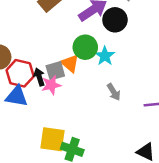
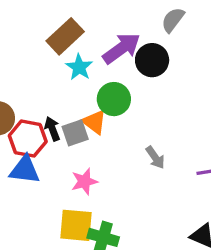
cyan star: (105, 56) -> (79, 67), moved
black arrow: (39, 77) -> (52, 129), moved
pink star: (51, 85) -> (84, 181), moved

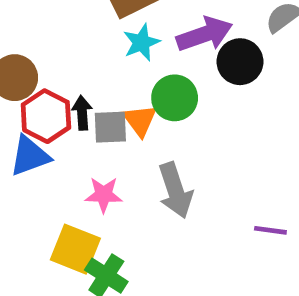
gray arrow: (155, 157) -> (175, 190), moved, size x1.6
blue triangle: (25, 170) -> (30, 156), turned -44

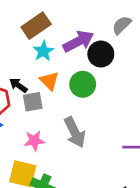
green circle: (175, 98) -> (83, 84), moved
black arrow: (82, 113) -> (18, 85), moved, turned -42
orange triangle: (140, 120) -> (49, 81), moved

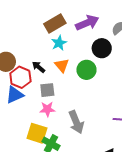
purple arrow: (78, 41) -> (87, 23), moved
gray square: (33, 102) -> (47, 90), moved
gray arrow: (75, 132) -> (76, 122), moved

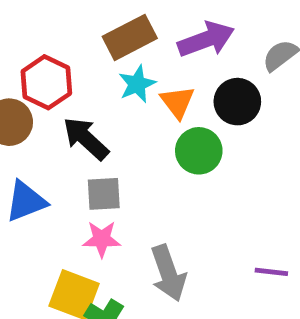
orange triangle: (62, 65) -> (177, 102), moved
black arrow: (39, 67) -> (86, 139), size x1.5
red hexagon: (20, 77) -> (46, 82), moved

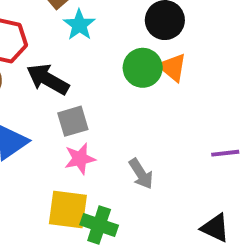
orange triangle: (177, 102) -> (173, 67), moved
gray arrow: (168, 273) -> (141, 174), size x0.7

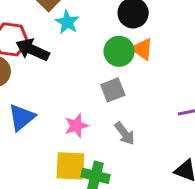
black arrow: (48, 79) -> (33, 50), moved
gray square: (73, 121) -> (113, 90), moved

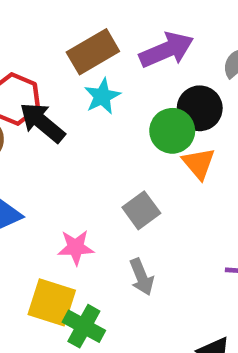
green circle: (119, 51) -> (172, 131), moved
gray square: (113, 90) -> (141, 210), turned -30

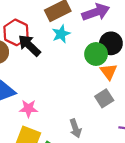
gray square: (141, 210) -> (104, 98), moved
pink star: (76, 247) -> (28, 109), moved

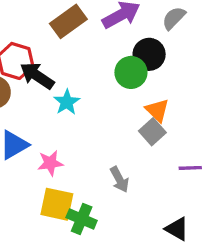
cyan star: (61, 34) -> (67, 102), moved
orange triangle: (109, 72) -> (157, 110), moved

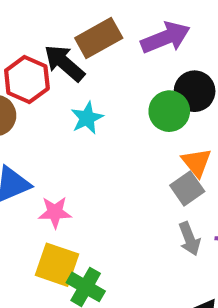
black arrow: (37, 76) -> (64, 63), moved
cyan star: (67, 102) -> (87, 118), moved
gray arrow: (119, 179) -> (190, 239), moved

